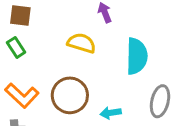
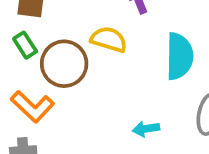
brown circle: (70, 95) -> (64, 64), moved

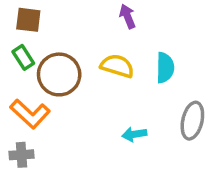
yellow semicircle: (109, 40) -> (117, 66), moved
cyan semicircle: (179, 56) -> (165, 68), size x0.7

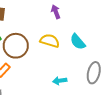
cyan semicircle: (165, 68) -> (78, 42), turned 138

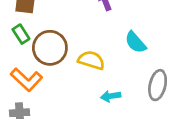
yellow semicircle: (50, 41) -> (91, 60), moved

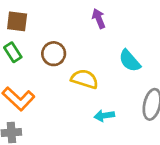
brown circle: (50, 48) -> (54, 54), moved, size x0.7

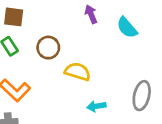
cyan semicircle: (130, 61) -> (127, 28), moved

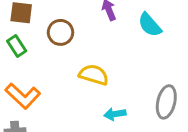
brown circle: (48, 48) -> (60, 32), moved

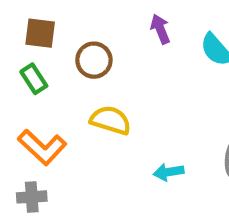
yellow semicircle: (94, 75) -> (111, 120), moved

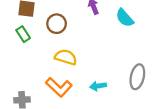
orange L-shape: (42, 147) -> (59, 87), moved

